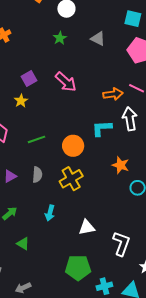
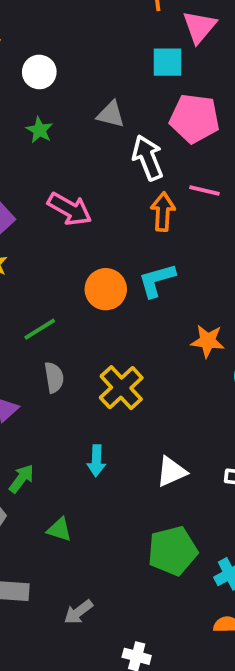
orange arrow: (113, 94) -> (163, 212), turned -66
white arrow: (130, 119) -> (148, 158), moved
orange circle: (73, 146) -> (106, 289), moved
gray semicircle: (37, 175) -> (54, 378), moved

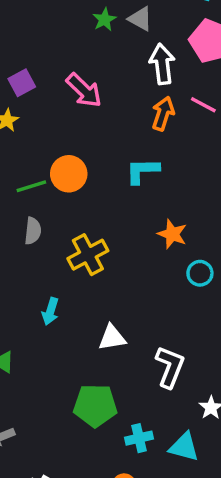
green star: (39, 130) -> (104, 19), moved
orange circle: (106, 289) -> (69, 174), moved

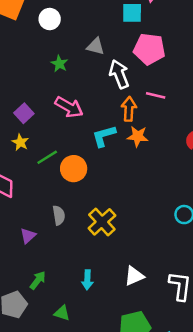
green star: (104, 19) -> (59, 64), moved
cyan L-shape: (142, 171) -> (104, 136), moved
green line: (31, 186) -> (47, 157), moved
orange star: (172, 234) -> (138, 136), moved
cyan arrow: (50, 311) -> (87, 280), moved

